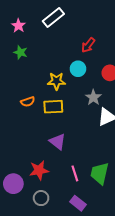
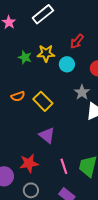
green star: (21, 52) -> (25, 57), moved
yellow star: (56, 81) -> (46, 53), moved
yellow rectangle: (53, 107) -> (43, 101), turned 48

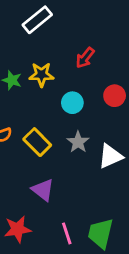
cyan circle: (67, 64) -> (72, 103), moved
gray star: (82, 92) -> (78, 142), moved

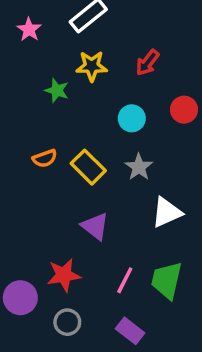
yellow star: (41, 75) -> (92, 66), moved
white triangle: (110, 156) -> (167, 212), moved
pink line: (67, 233) -> (125, 280), turned 45

